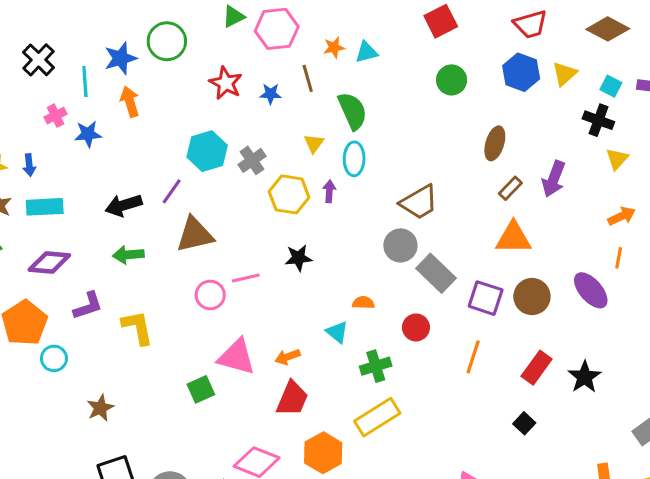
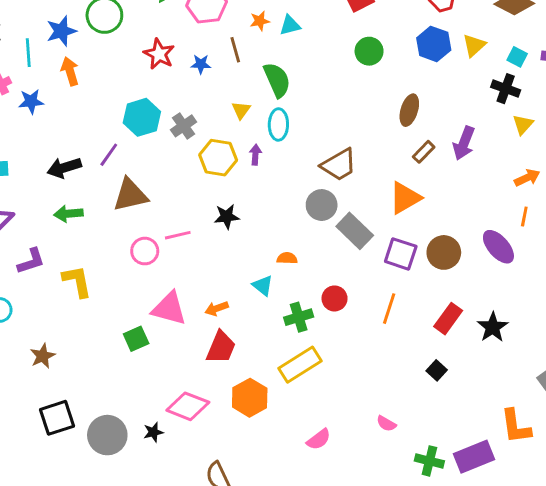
orange triangle: (513, 238) -> (405, 198), moved, turned -30
red circle: (416, 327) -> (335, 298), moved

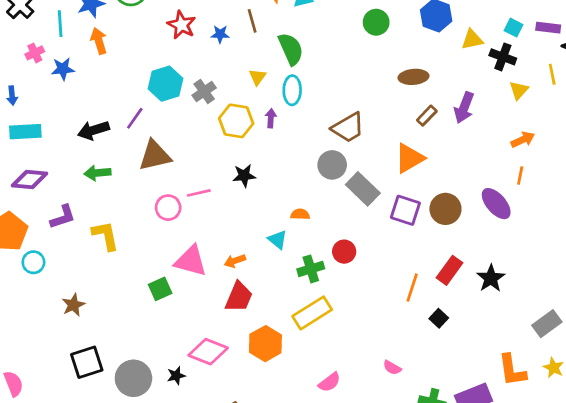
yellow triangle: (474, 45) -> (472, 40), moved, turned 30
brown ellipse: (409, 110) -> (413, 77), turned 68
orange line: (389, 309) -> (412, 288), moved

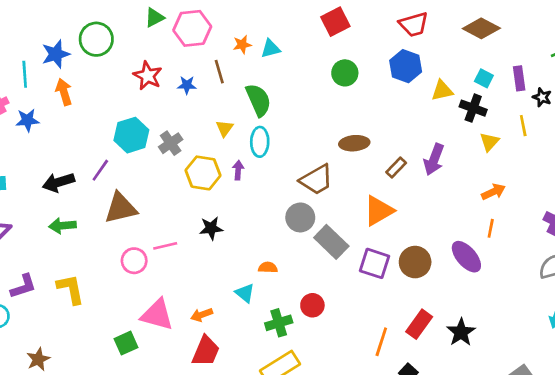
purple rectangle: (548, 28) -> (519, 78), turned 75
brown ellipse: (413, 77) -> (354, 143), moved
purple L-shape: (63, 217) -> (23, 286), moved

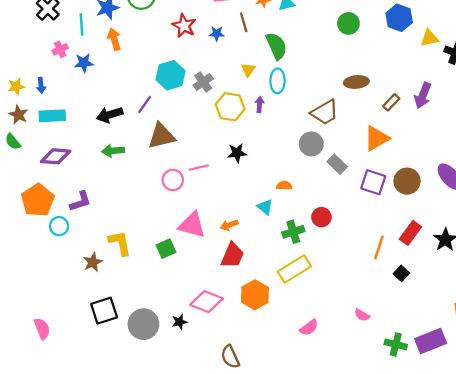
gray rectangle: (331, 242) -> (337, 164), size x0.7
yellow L-shape: (71, 289) -> (120, 243), moved

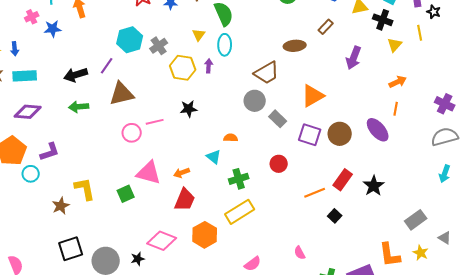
brown rectangle: (391, 102) -> (326, 27), moved
red circle: (321, 217) -> (279, 164), moved
orange line: (379, 248) -> (315, 193), turned 50
pink semicircle: (362, 315) -> (300, 253), turned 32

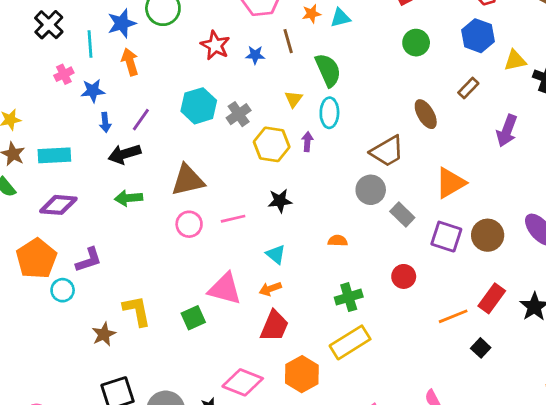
brown ellipse: (295, 46) -> (426, 114), turned 65
blue arrow: (15, 49) -> (105, 122), moved
purple line: (107, 66) -> (141, 120), moved
pink circle: (132, 133) -> (189, 224), moved
cyan triangle: (214, 157) -> (276, 254), moved

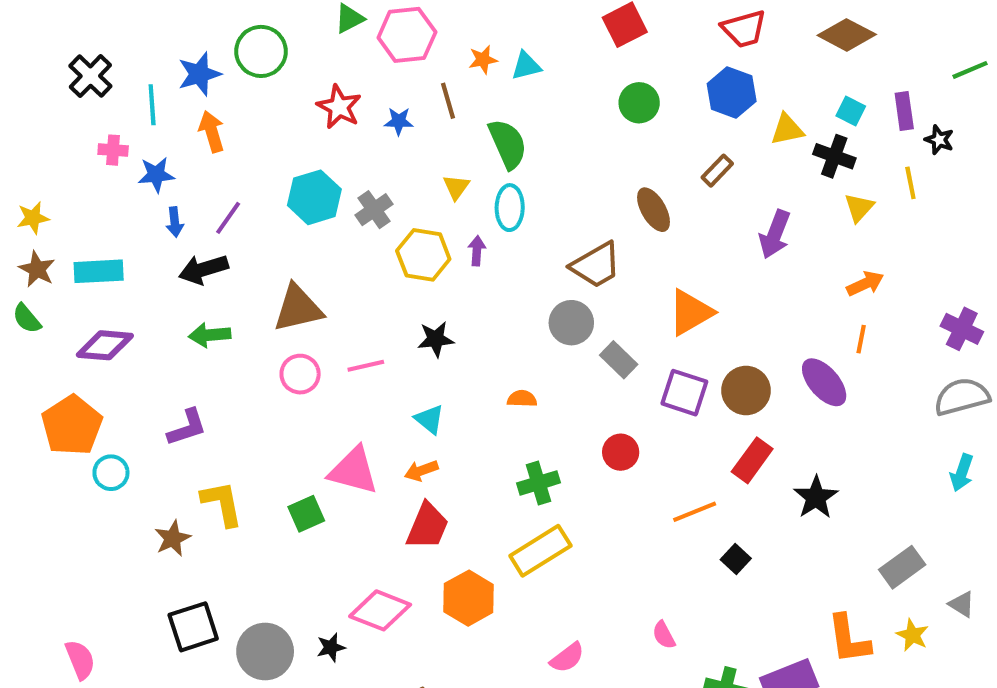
pink cross: (64, 74) -> (113, 150), turned 30
purple L-shape: (89, 260) -> (187, 427), moved
red rectangle: (492, 298) -> (752, 460), moved

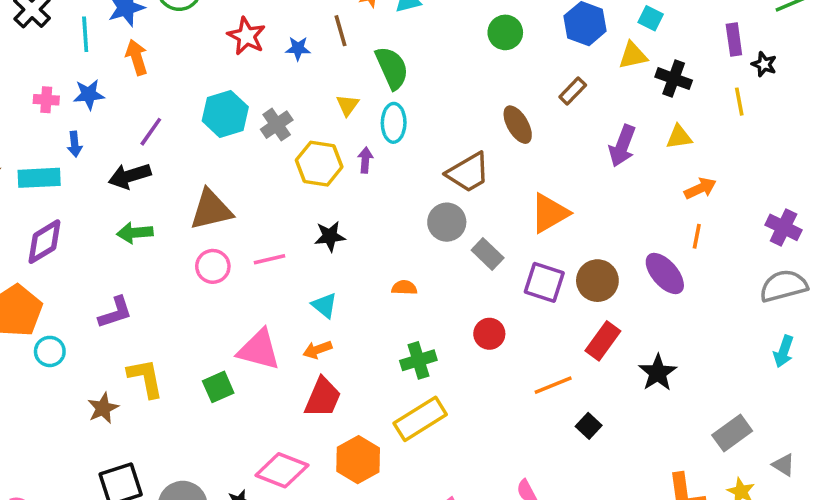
cyan square: (851, 111) -> (651, 18), moved
pink cross: (113, 150) -> (46, 100), moved
yellow triangle: (859, 208) -> (679, 137), moved, turned 40
blue arrow: (175, 222) -> (75, 144), moved
purple diamond: (105, 345) -> (44, 242), turned -36

